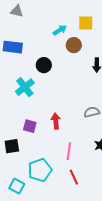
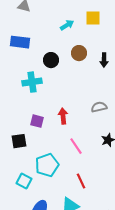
brown circle: (74, 45) -> (79, 53), moved
cyan cross: (25, 87) -> (32, 82), turned 30
pink line: (69, 151) -> (76, 146), turned -42
red line: (74, 177) -> (81, 181), moved

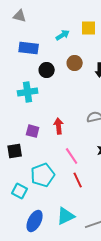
blue rectangle: (20, 42) -> (29, 48), moved
red line: (81, 181) -> (78, 180), moved

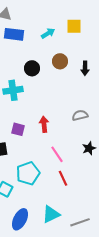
blue rectangle: (29, 48) -> (14, 34), moved

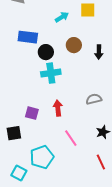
blue rectangle: (14, 34) -> (28, 37), moved
cyan cross: (13, 90) -> (51, 73), moved
red line: (63, 178) -> (101, 162), moved

